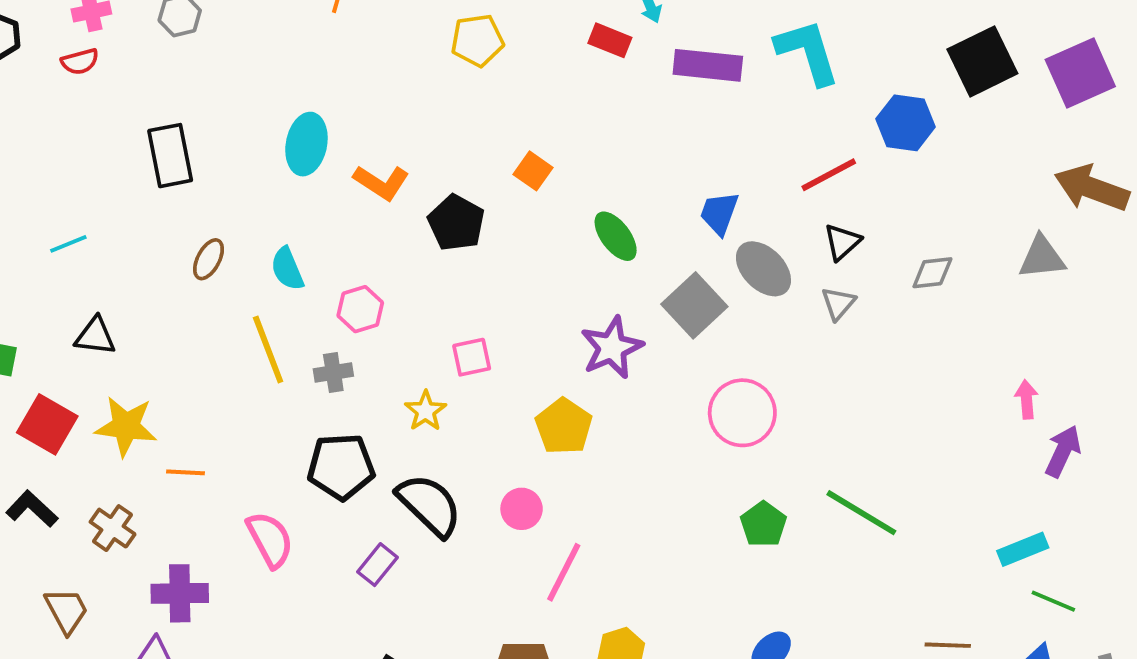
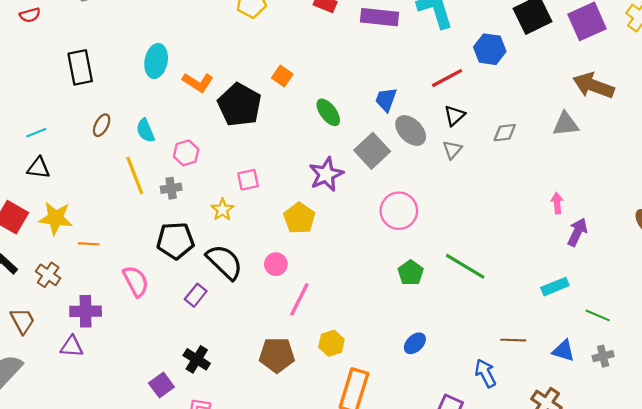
black pentagon: (456, 223) -> (240, 105), size x1.4
cyan line: (68, 244) -> (36, 133), moved
green line: (1053, 601) -> (598, 315), moved

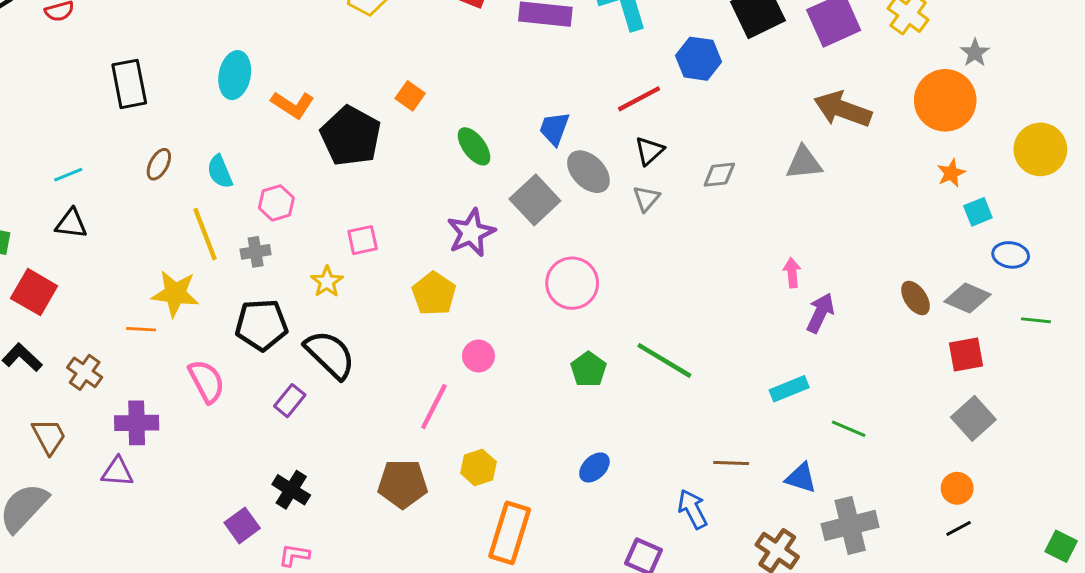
yellow star: (56, 218) -> (175, 294), moved
pink circle: (276, 264) -> (478, 356), moved
gray cross: (603, 356) -> (850, 525), moved, size x1.8

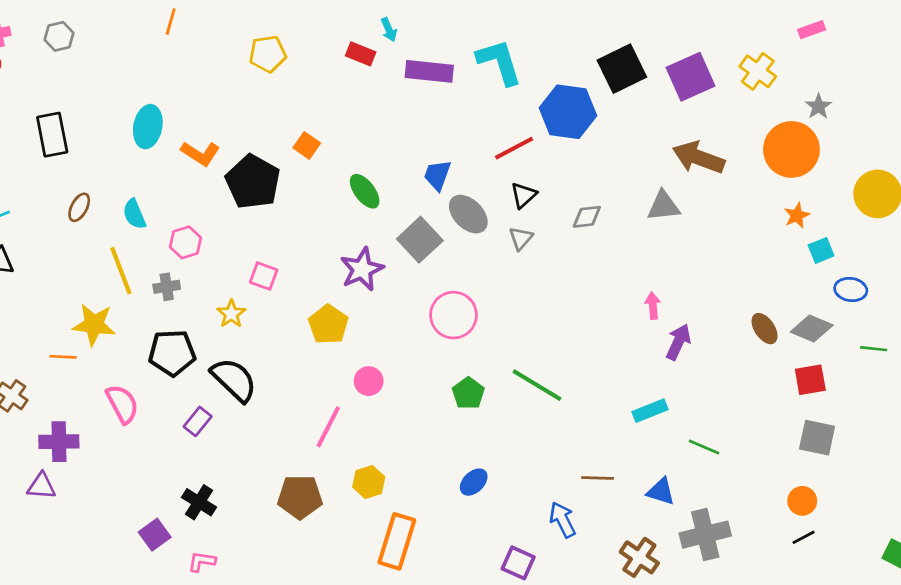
blue hexagon: (698, 59) -> (568, 112), size x1.4
pink square: (363, 240) -> (264, 276), turned 32
gray square: (973, 418) -> (817, 438), turned -36

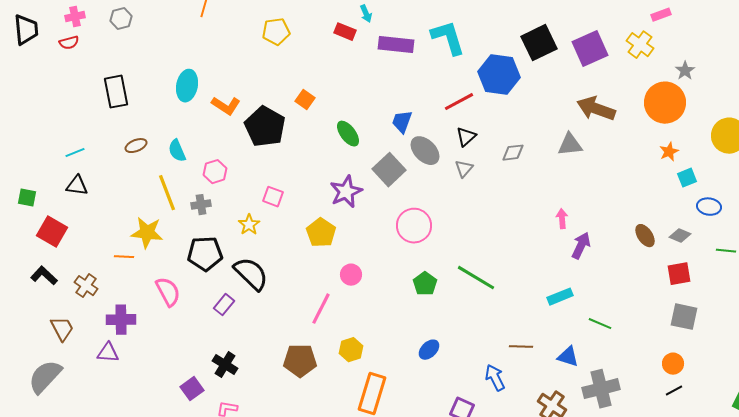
pink rectangle: (812, 30) -> (661, 15), moved
brown ellipse: (79, 207) -> (136, 146), turned 40
gray diamond: (812, 329) -> (680, 236), size x0.7

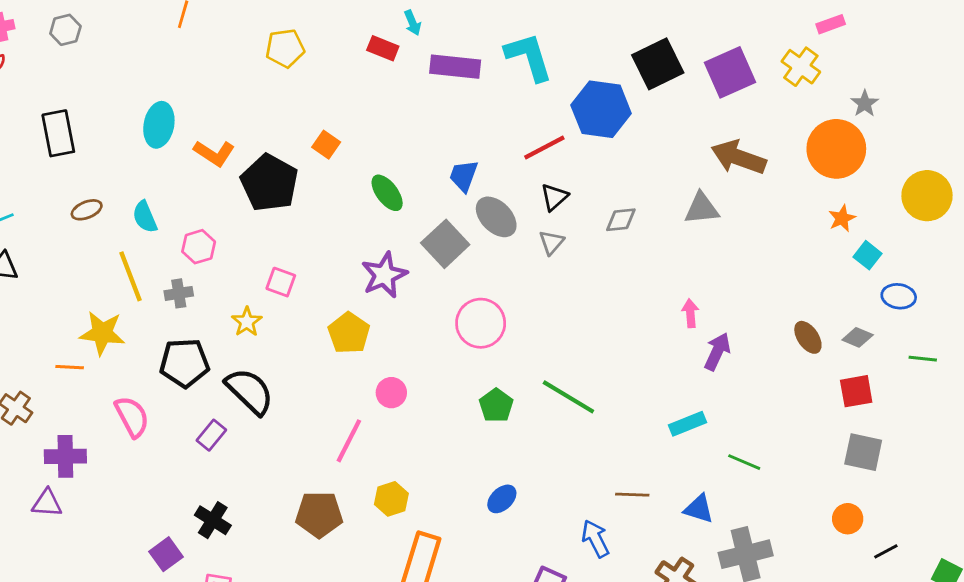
cyan square: (687, 178) -> (867, 255), turned -30
black line: (674, 391) -> (886, 551), moved

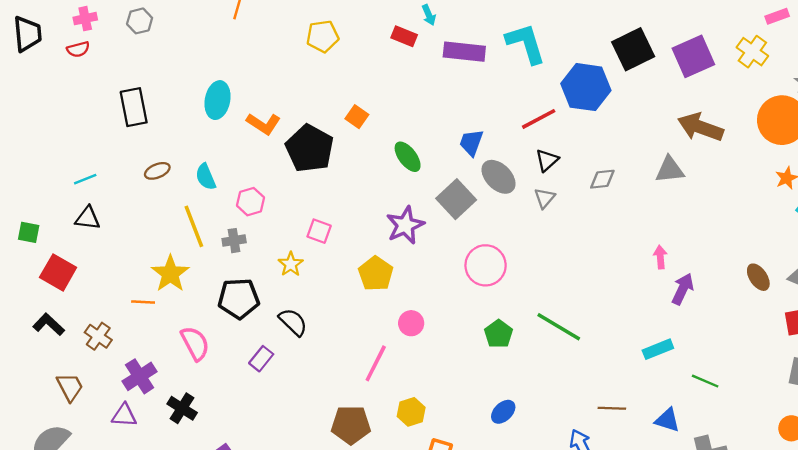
yellow star: (102, 333) -> (170, 274), turned 30
black semicircle: (250, 391) -> (293, 322), size x0.7
purple cross: (65, 456) -> (140, 376), turned -32
black cross: (213, 520) -> (182, 408), moved

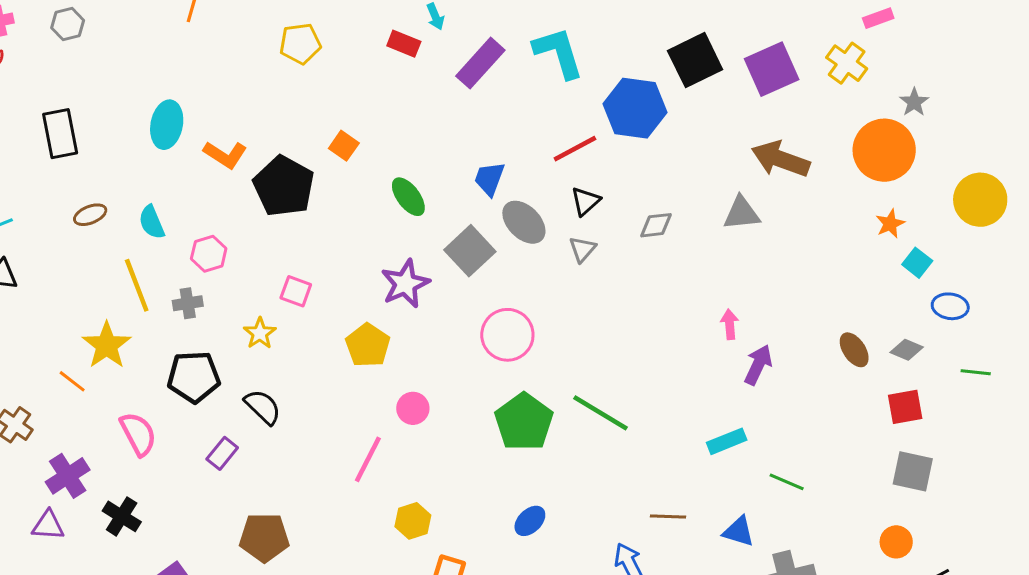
purple rectangle: (464, 52) -> (480, 63), turned -54
orange line: (143, 302) -> (72, 381), turned 35
green pentagon: (499, 334) -> (524, 422), size x1.6
brown pentagon: (351, 425) -> (264, 537), moved

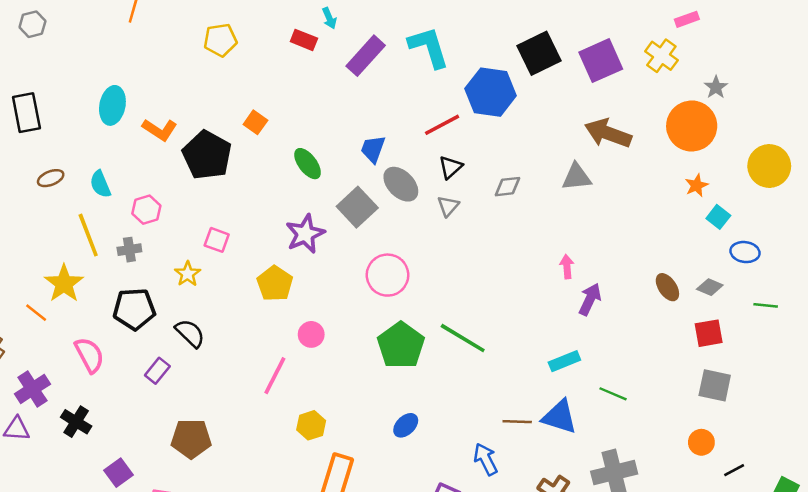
blue triangle: (739, 531) -> (560, 417), moved, size x1.4

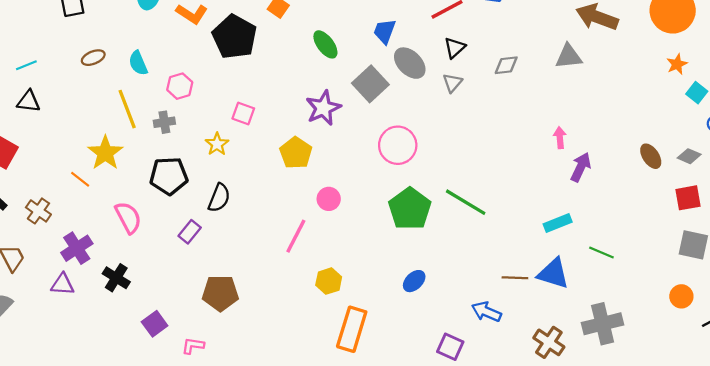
black semicircle: (190, 333) -> (219, 198), turned 68
blue arrow: (486, 459) -> (486, 312), turned -40

